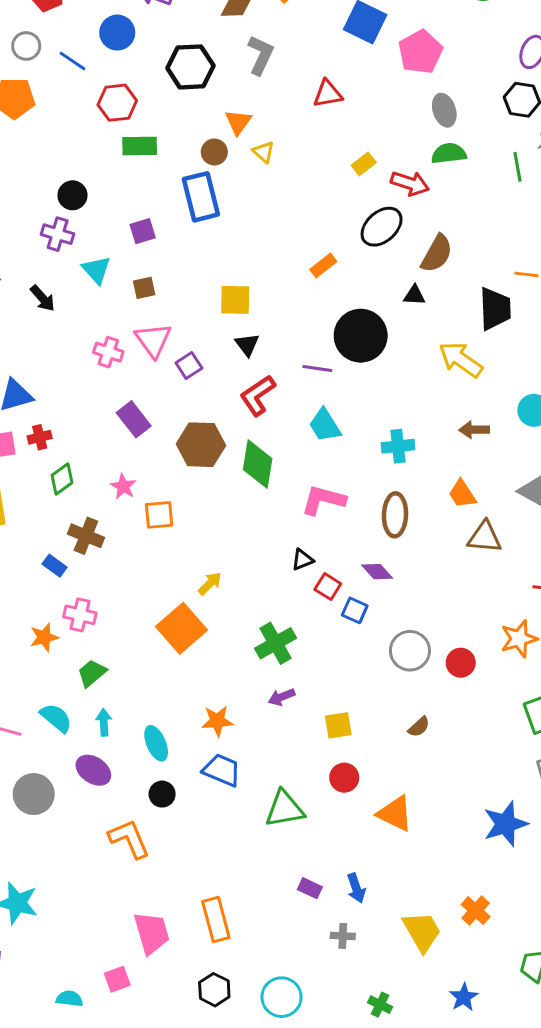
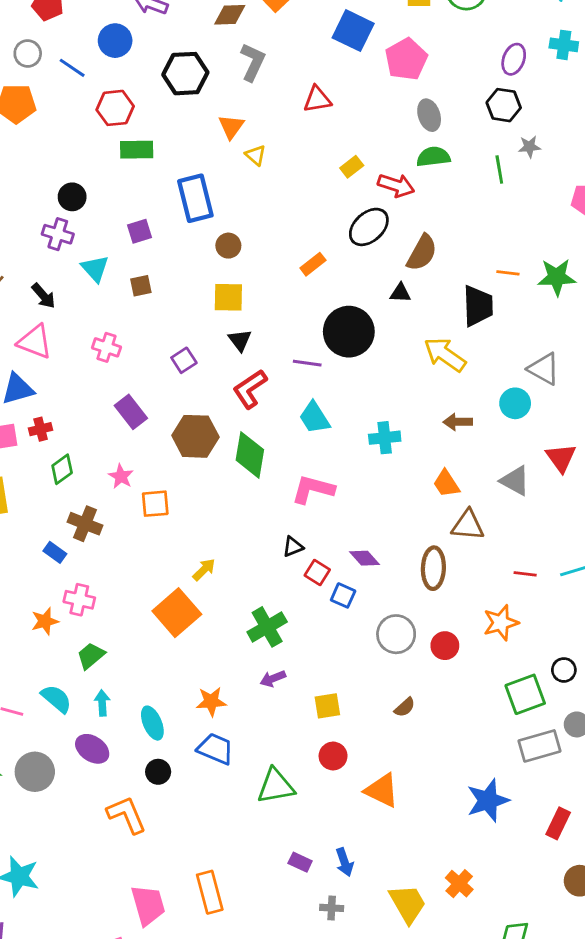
brown circle: (214, 152) -> (228, 246), moved
pink triangle: (153, 340) -> (35, 342), moved, turned -33
brown ellipse: (395, 515) -> (433, 568), moved

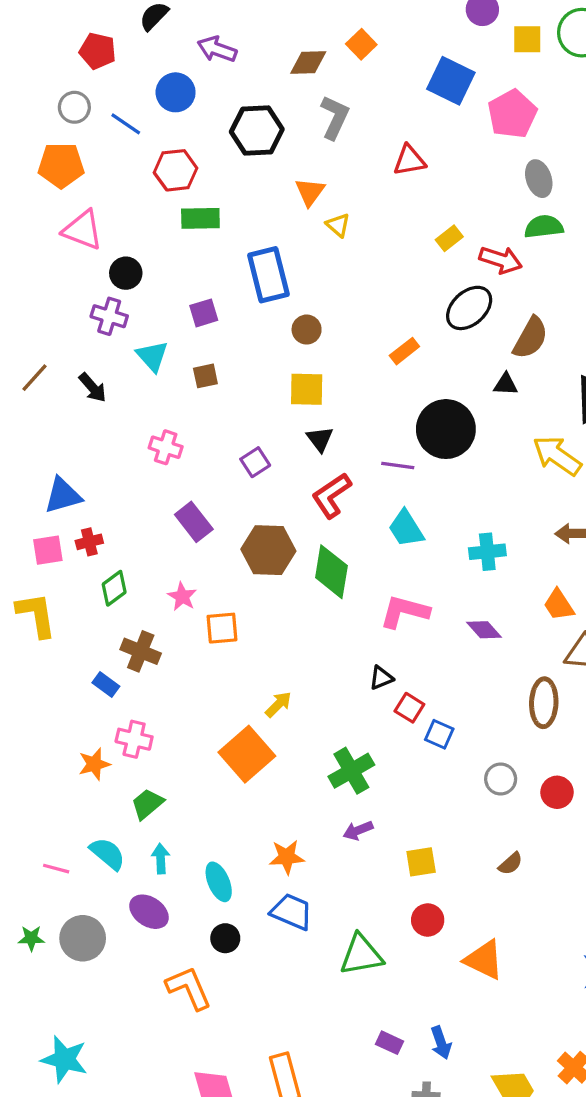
pink triangle: (35, 342) -> (83, 230), moved
purple diamond: (365, 558) -> (484, 630), moved
gray circle: (396, 634) -> (501, 779), size x0.7

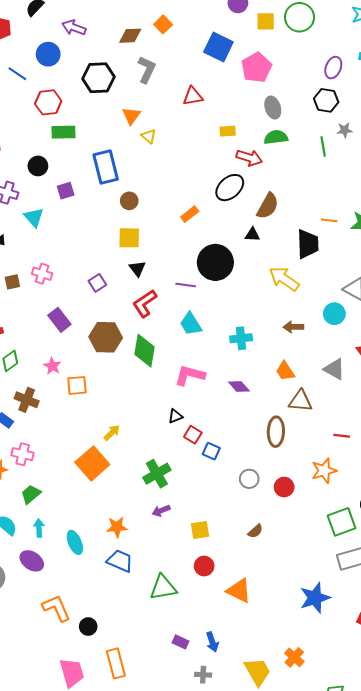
yellow rectangle: (449, 238) -> (228, 131), moved, turned 35
black circle: (126, 273) -> (38, 166), moved
brown square: (205, 376) -> (12, 282), moved
black circle: (225, 938) -> (88, 627), moved

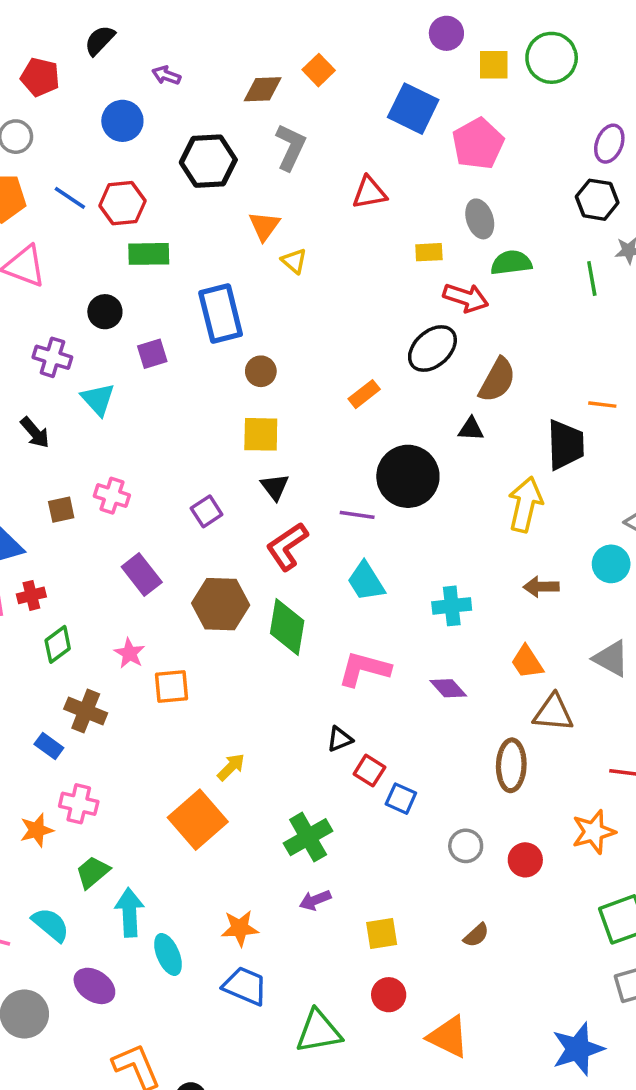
purple arrow: (74, 28) -> (166, 75), size x0.7
blue line: (17, 74) -> (70, 198), moved
gray ellipse: (273, 108) -> (480, 219), moved
yellow arrow: (284, 279) -> (525, 504), turned 68
cyan arrow: (39, 528) -> (129, 912), moved, size x1.5

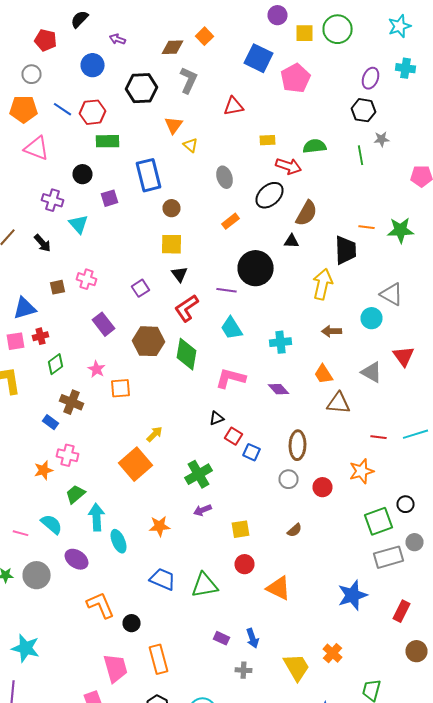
gray ellipse: (480, 219) -> (224, 177), moved
brown ellipse: (511, 765) -> (298, 445), moved
blue trapezoid: (245, 986) -> (162, 579), moved

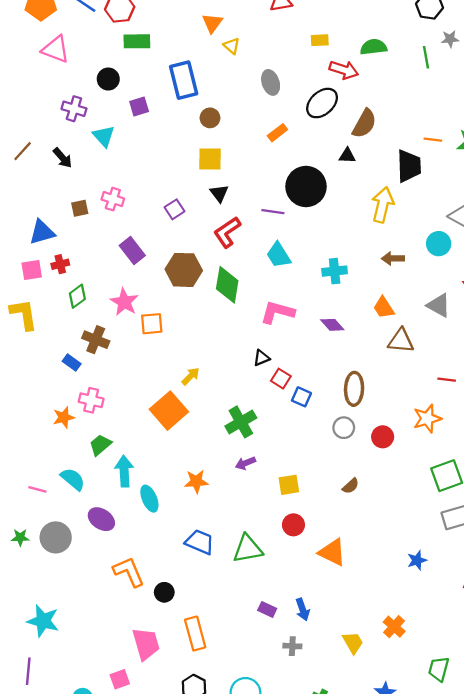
pink star: (96, 369) -> (124, 302), size x1.4
blue star: (352, 595) -> (417, 560), size x0.6
yellow trapezoid: (296, 667) -> (353, 643), size x0.7

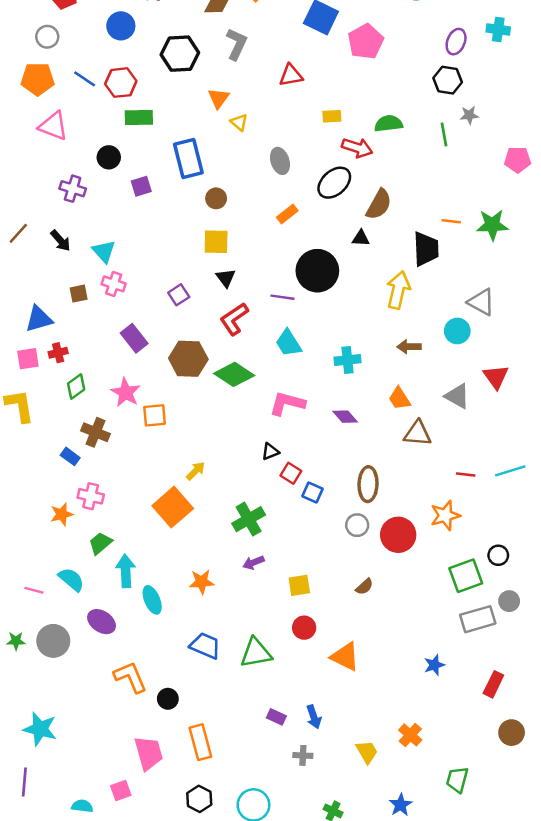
cyan triangle: (104, 136) -> (104, 251), moved
green diamond: (227, 285) -> (234, 374), turned -66
red circle: (383, 437) -> (398, 535), size x1.5

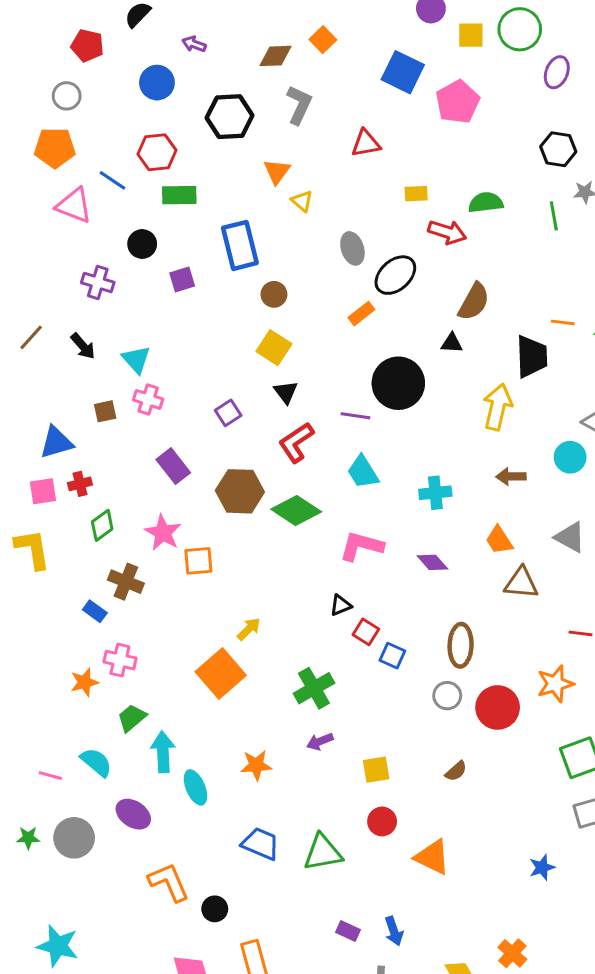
purple ellipse: (456, 42) -> (557, 72), moved
blue line: (85, 79) -> (113, 180), moved
black ellipse: (334, 183) -> (395, 275), moved
yellow square: (216, 242) -> (274, 348), turned 32

